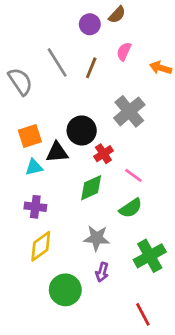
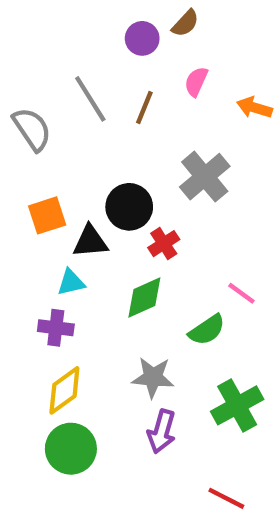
cyan triangle: (34, 167) -> (71, 282), moved
pink line: (133, 175) -> (241, 293), moved
purple arrow: (102, 272) -> (162, 431), size x1.4
green circle: (65, 290) -> (71, 449), moved
red line: (143, 314) -> (226, 498), turned -35

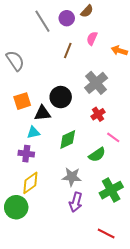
gray line: (90, 99) -> (42, 21), moved
red cross: (164, 244) -> (98, 114), moved
green circle: (71, 449) -> (16, 207), moved

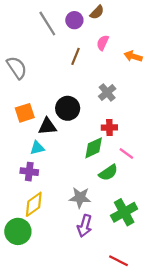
gray cross: (96, 83) -> (107, 92), size x0.7
red cross: (98, 114) -> (109, 128), turned 32
green diamond: (68, 139) -> (94, 148), moved

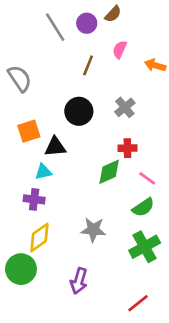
black circle: (68, 108) -> (79, 111), moved
green semicircle: (108, 173) -> (143, 207), moved
purple arrow: (85, 226) -> (79, 281), moved
red line: (118, 261) -> (138, 303), turned -66

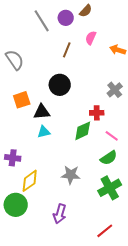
gray cross: (125, 107) -> (115, 90), moved
cyan triangle: (43, 172) -> (44, 132), moved
purple cross: (34, 199) -> (13, 158), moved

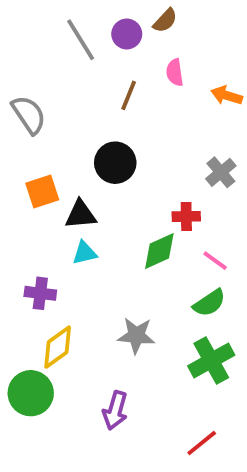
pink semicircle: (91, 38) -> (175, 72), turned -32
purple cross: (13, 158) -> (40, 293), moved

